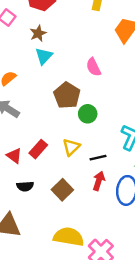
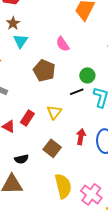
green circle: (88, 114) -> (87, 75), moved
black line: (98, 158) -> (77, 92), moved
black semicircle: (25, 186) -> (21, 159), moved
yellow semicircle: (69, 237) -> (63, 186), turned 75

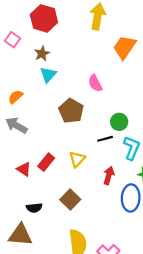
red arrow: (81, 137) -> (109, 176), moved

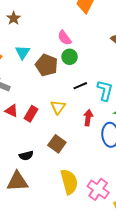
cyan triangle: (48, 75) -> (23, 52), moved
green circle: (119, 122) -> (70, 57), moved
red triangle: (24, 169) -> (12, 111), moved

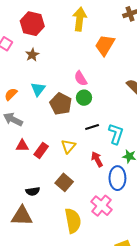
red triangle: (12, 111) -> (22, 146), turned -32
red arrow: (88, 118) -> (97, 159), turned -42
pink cross: (98, 189) -> (101, 206), moved

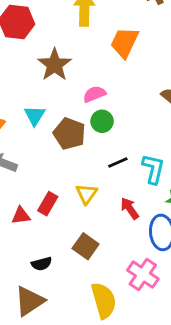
brown star: (32, 55) -> (55, 65), moved, size x1.6
pink semicircle: (81, 78) -> (94, 94), turned 105
red triangle: (22, 146) -> (21, 216), moved
brown triangle: (22, 216) -> (29, 301), turned -30

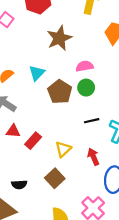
yellow triangle: (86, 194) -> (63, 149), moved
red triangle: (21, 216) -> (13, 131), moved

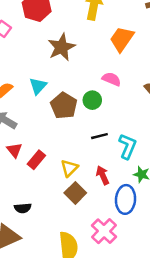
pink semicircle: (85, 66) -> (111, 79), moved, turned 35
red triangle: (13, 131) -> (14, 150), turned 48
brown square: (55, 178) -> (75, 193), moved

